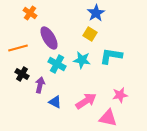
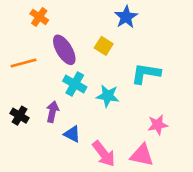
yellow square: (90, 34) -> (104, 46), moved
cyan star: (82, 60) -> (108, 96), moved
black cross: (22, 74) -> (20, 116), moved
pink arrow: (86, 101) -> (104, 154), moved, turned 85

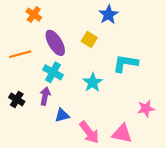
cyan cross: (75, 84) -> (53, 72), moved
cyan star: (108, 96) -> (93, 82), turned 30
pink star: (158, 125) -> (146, 109), moved
blue triangle: (72, 134) -> (62, 115), turned -42

